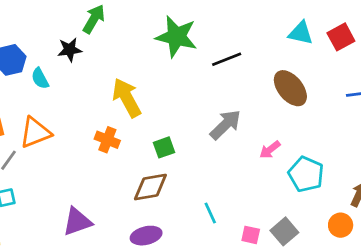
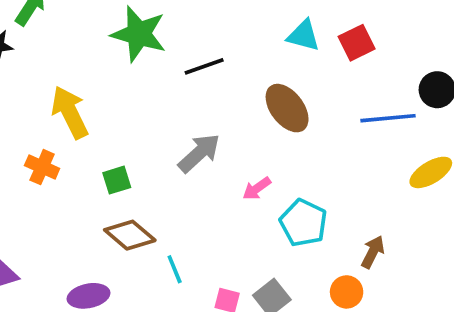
brown diamond: (150, 187) -> (130, 235), moved, turned 48

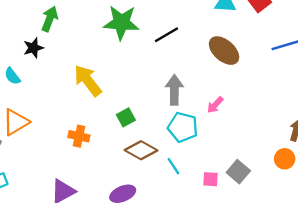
gray arrow: (199, 153) -> (174, 90), turned -36
orange cross: (42, 167) -> (79, 136), moved
cyan pentagon: (303, 223) -> (183, 127), moved

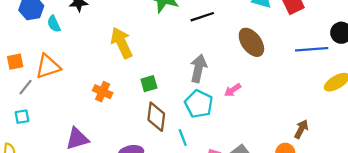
brown diamond: (141, 150) -> (156, 117), turned 56

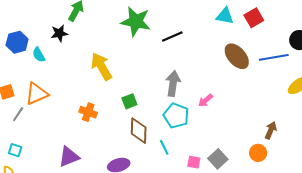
brown ellipse: (251, 42) -> (237, 56), moved
cyan square: (22, 117) -> (15, 150), moved, turned 32

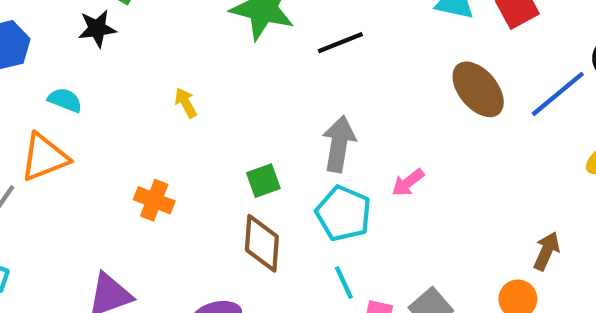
cyan semicircle: (39, 55) -> (65, 100), moved, turned 140
blue line: (274, 57) -> (558, 94), turned -32
yellow arrow: (101, 67) -> (186, 103), size x0.5
green square: (129, 101) -> (263, 181), moved
cyan line: (164, 147) -> (344, 283), moved

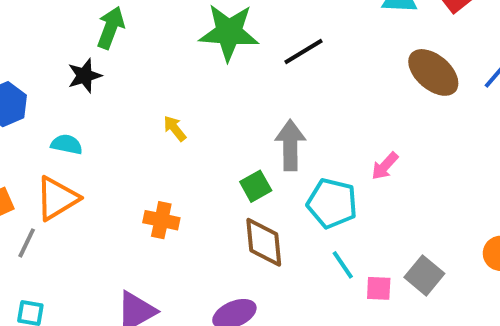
gray arrow: (339, 144) -> (290, 145), moved

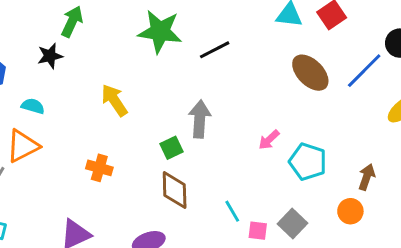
yellow arrow: (175, 128) -> (114, 100), size x1.6
cyan pentagon: (332, 203) -> (308, 162), moved

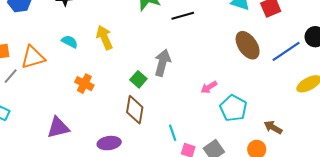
cyan semicircle: (33, 106) -> (70, 42), moved
green square: (172, 148) -> (138, 79), turned -35
brown arrow: (367, 177) -> (273, 127), turned -90

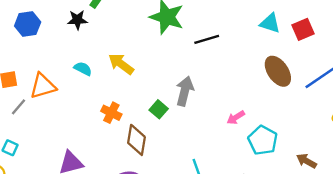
yellow arrow: (104, 38) -> (121, 64), turned -30
orange cross: (84, 84) -> (111, 113), moved
brown diamond: (135, 110) -> (136, 140), moved

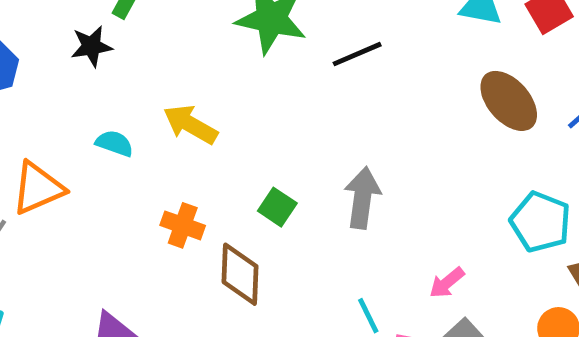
gray arrow: (185, 91) -> (362, 198), moved
pink arrow: (236, 118) -> (447, 283), moved
cyan pentagon: (263, 140) -> (540, 222), moved

